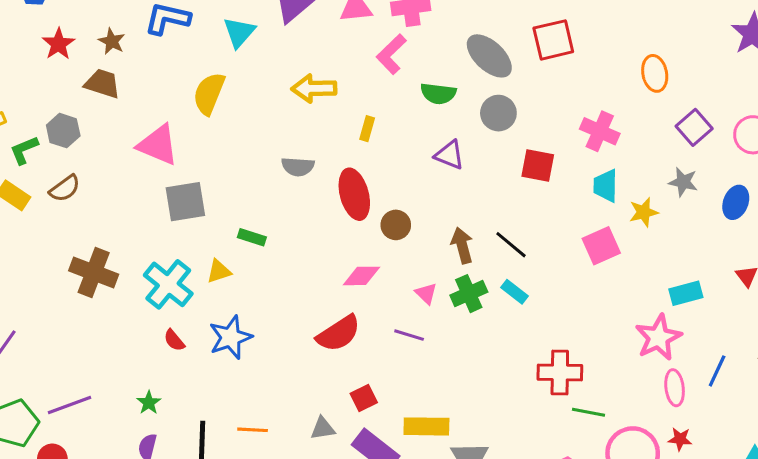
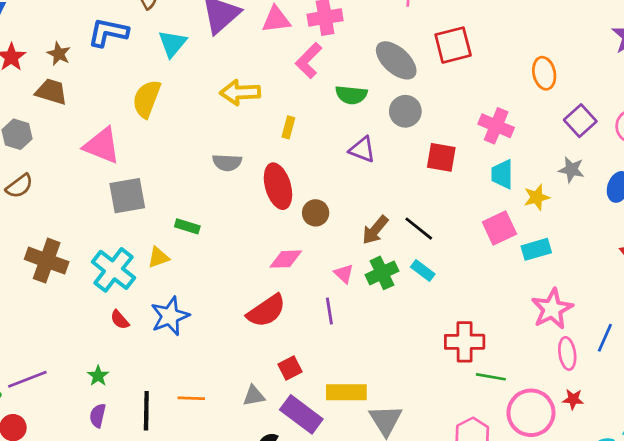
brown arrow: (462, 245) -> (375, 230), turned -124
cyan rectangle: (686, 293) -> (536, 249), moved
purple line: (409, 335) -> (329, 311), turned 65

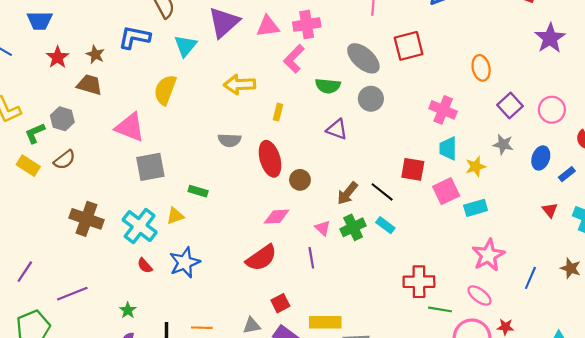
red square: (441, 157) -> (413, 169), moved
pink ellipse: (567, 353) -> (479, 296), moved, turned -45
purple line: (27, 379) -> (72, 294), moved

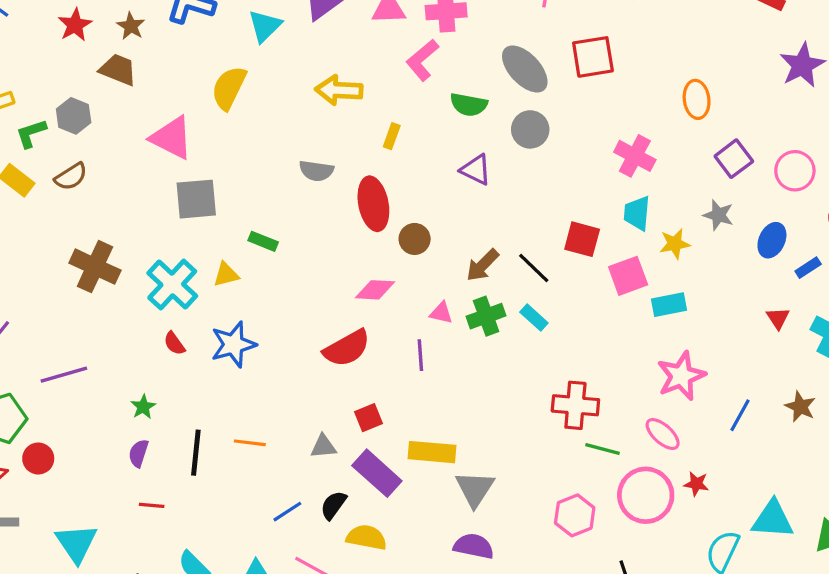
pink triangle: (323, 228) -> (441, 313), turned -35

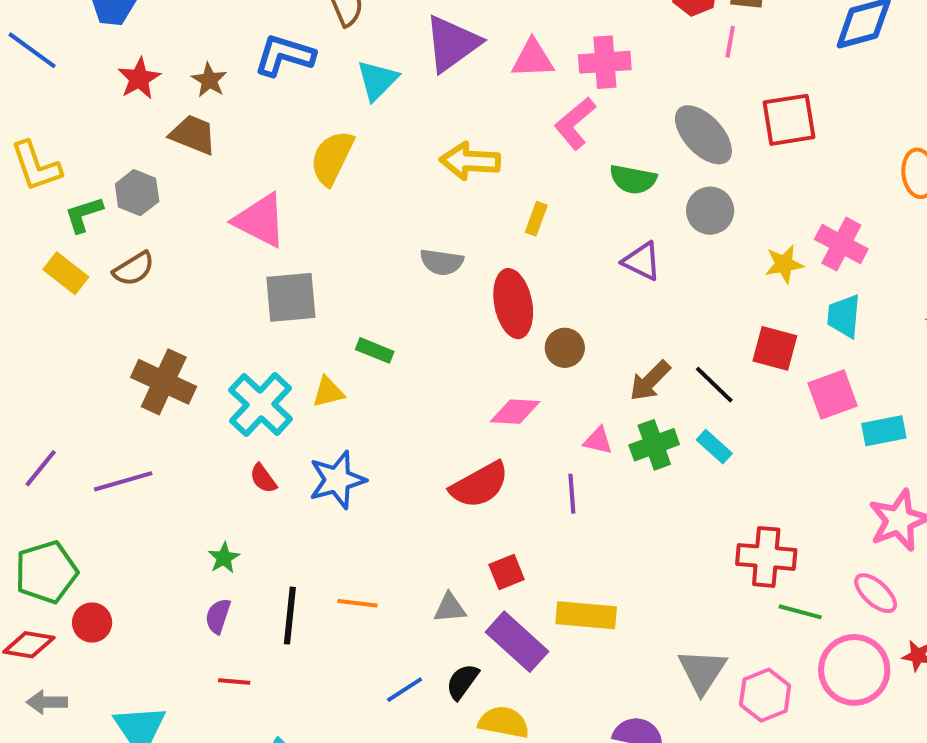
yellow star: (675, 244) -> (784, 264), moved
purple line: (64, 375) -> (123, 481), moved
gray triangle: (475, 489) -> (702, 671), moved

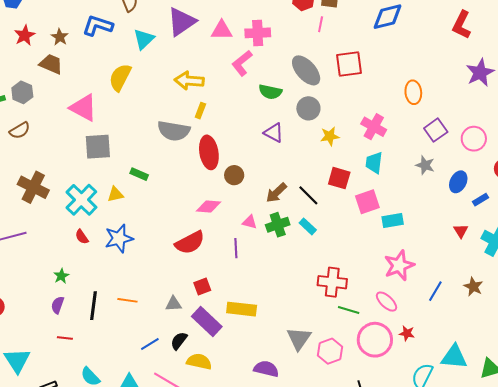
yellow rectangle: (536, 219) -> (200, 111), moved
gray semicircle: (442, 262) -> (174, 131), size x1.5
yellow star: (784, 264) -> (330, 136), moved

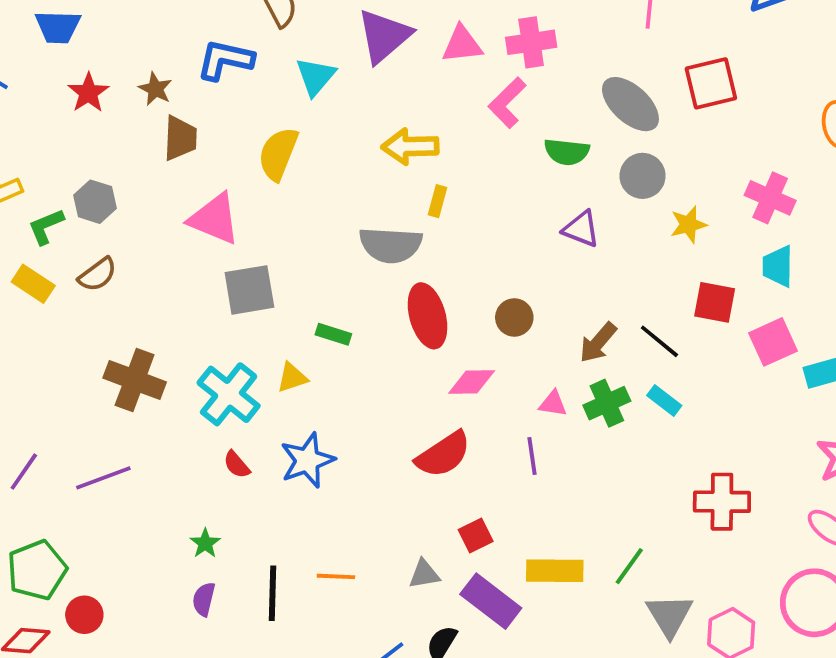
brown trapezoid: (51, 64) -> (180, 138), moved, turned 75
red ellipse: (209, 152) -> (428, 316), moved
green line: (349, 310) -> (629, 566), moved, turned -65

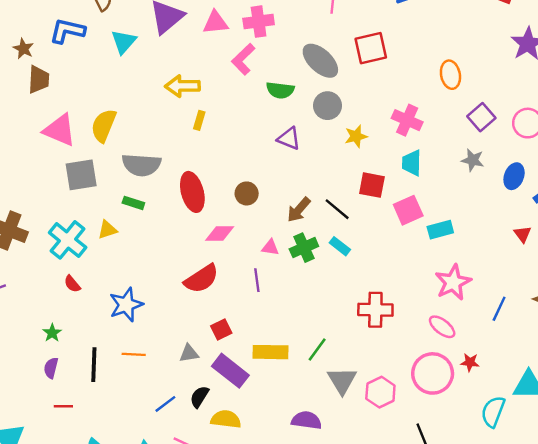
yellow semicircle: (278, 154) -> (104, 126), moved
gray semicircle: (391, 245) -> (141, 165), moved
blue star: (307, 460) -> (126, 305), moved

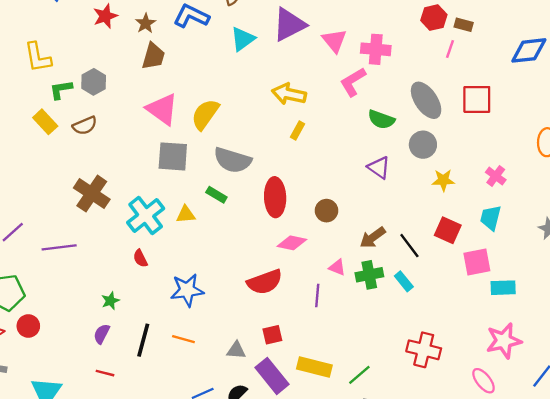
pink triangle: (215, 22) -> (334, 41), turned 44
pink cross: (407, 120) -> (496, 176), size x0.7

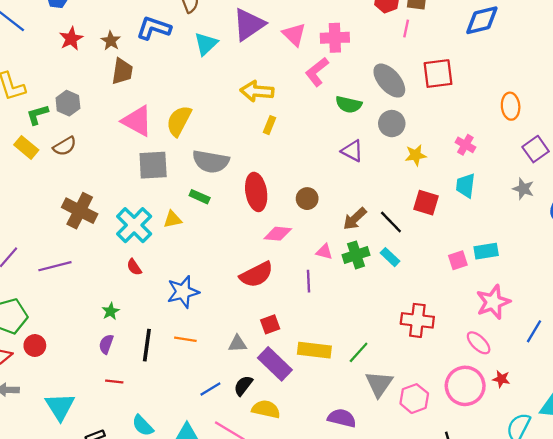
pink square: (477, 262) -> (458, 260), moved, size x0.7

